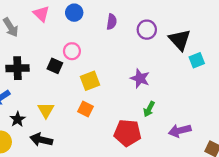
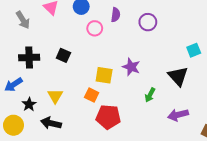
black triangle: (180, 40) -> (178, 76), moved
pink circle: (72, 51) -> (95, 28), moved
purple star: (140, 78) -> (131, 67), moved
yellow square: (90, 81) -> (104, 75), moved, turned 30
red pentagon: (128, 133) -> (108, 117), moved

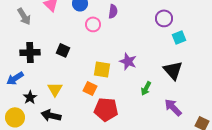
purple circle: (148, 22) -> (164, 18), moved
cyan square: (194, 50) -> (179, 37), moved
purple arrow: (178, 115) -> (173, 107), turned 60

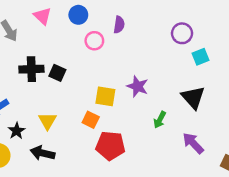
black cross: (30, 52) -> (31, 69), moved

